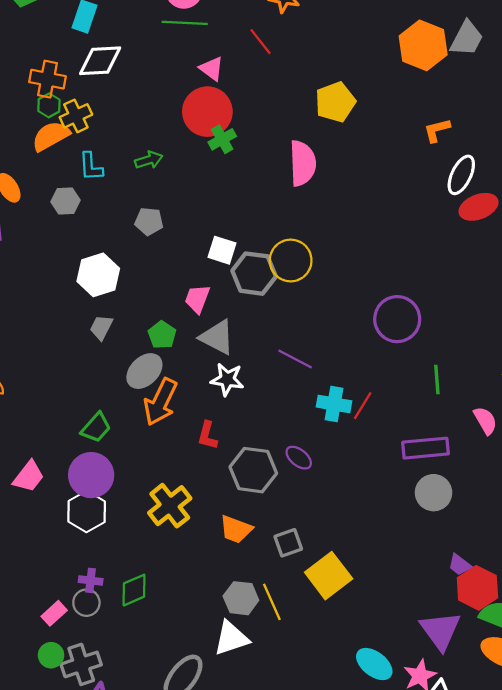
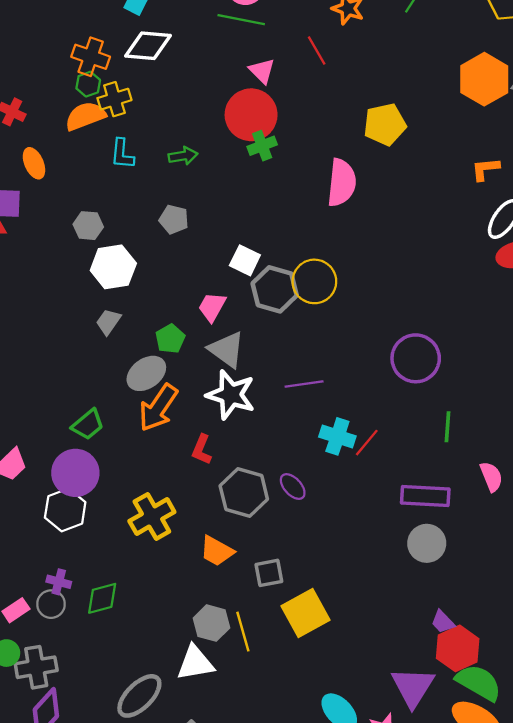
gray hexagon: (65, 201) -> (88, 226), moved
purple line: (295, 359) -> (304, 384), turned -44
white star: (227, 379) -> (231, 395), size x1.4

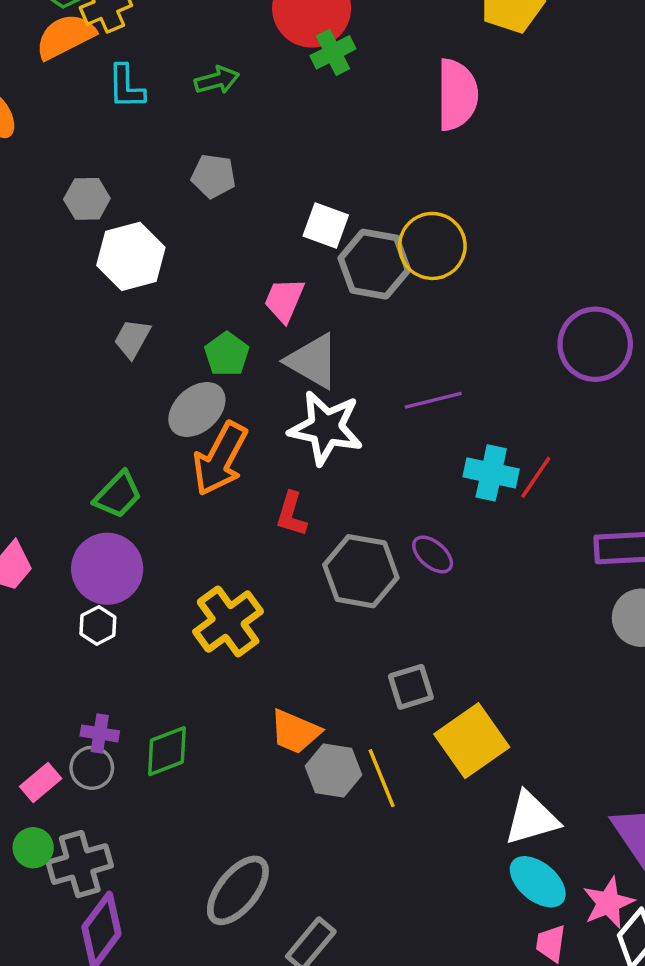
white hexagon: (65, 510) -> (98, 625), size x0.6
orange trapezoid: (217, 551) -> (295, 732), moved
white triangle: (195, 663) -> (531, 818), moved

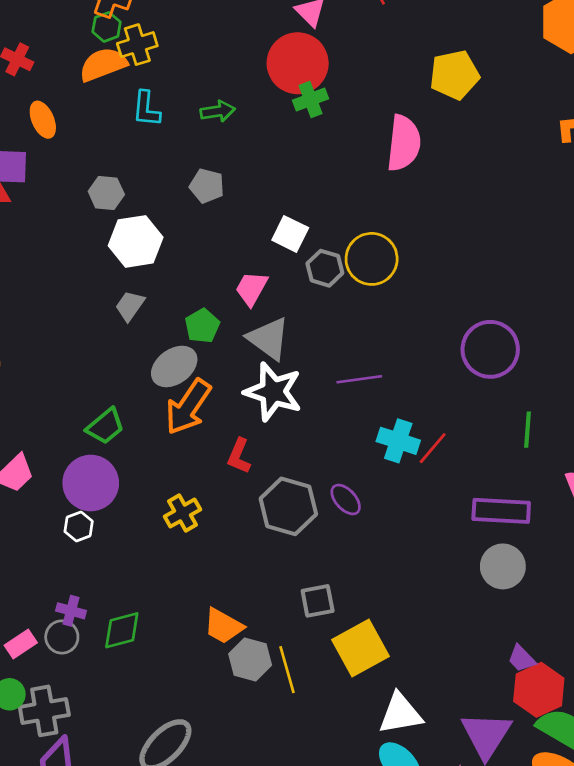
gray hexagon: (374, 264) -> (325, 268), size x0.7
yellow cross: (228, 621) -> (182, 513), moved, size x0.7

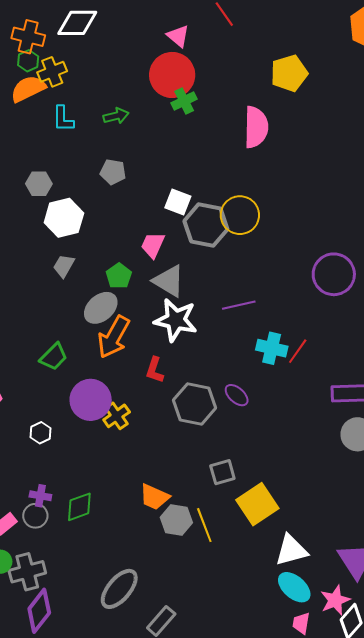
gray hexagon: (325, 268) -> (206, 225), size x1.6
purple circle: (91, 483) -> (91, 400), moved

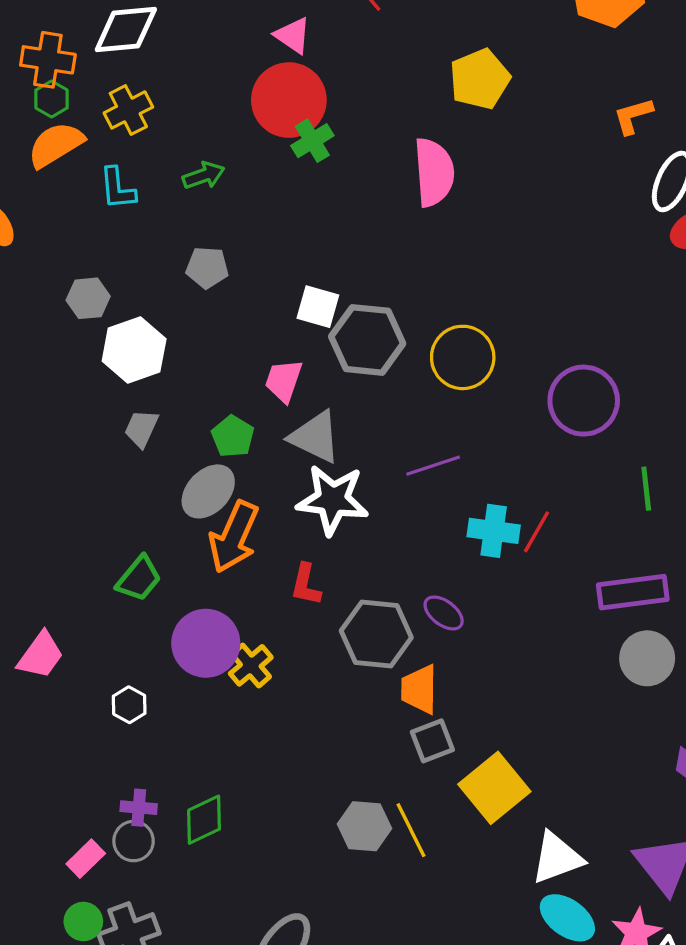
yellow cross: (52, 72) -> (128, 110), moved
yellow circle: (240, 215) -> (463, 357), moved
orange trapezoid: (154, 497) -> (419, 689), moved, turned 72

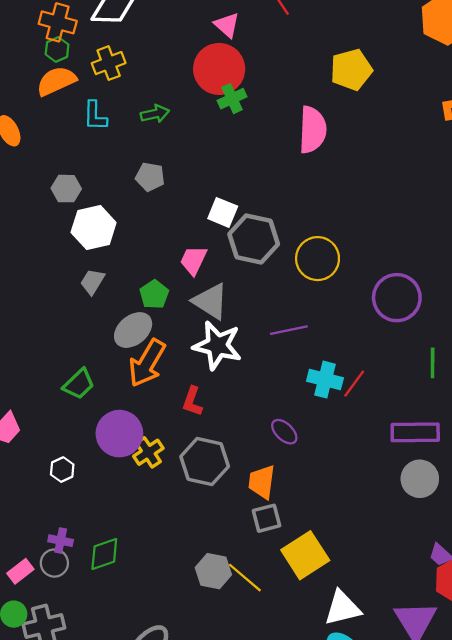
gray hexagon: (376, 634) -> (205, 461), moved
yellow line: (411, 830) -> (245, 578), turned -30

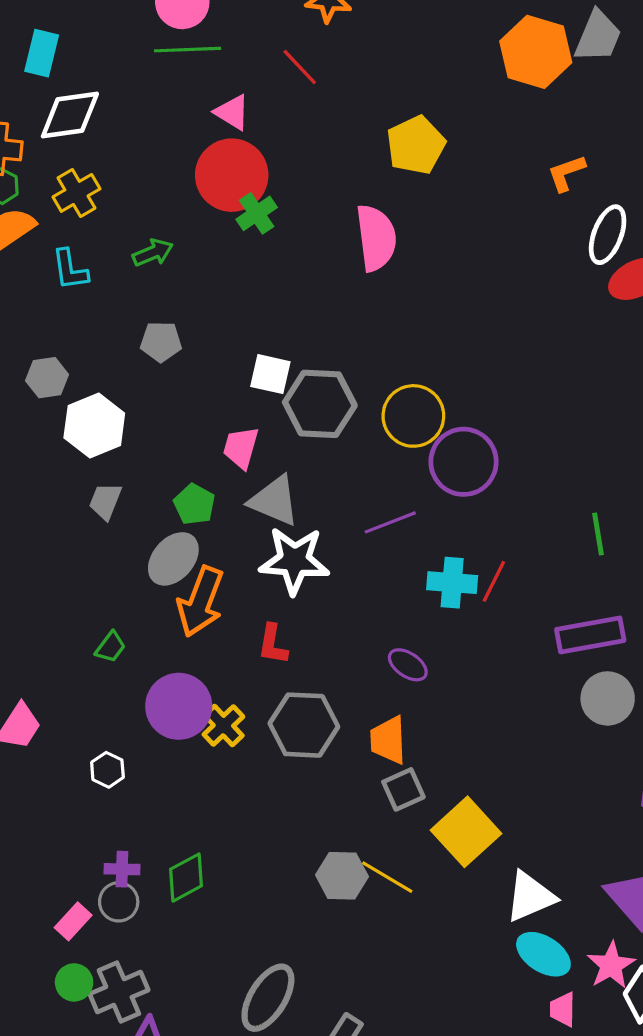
purple circle: (397, 298) -> (464, 462), moved
green trapezoid: (79, 384) -> (110, 647), size x0.7

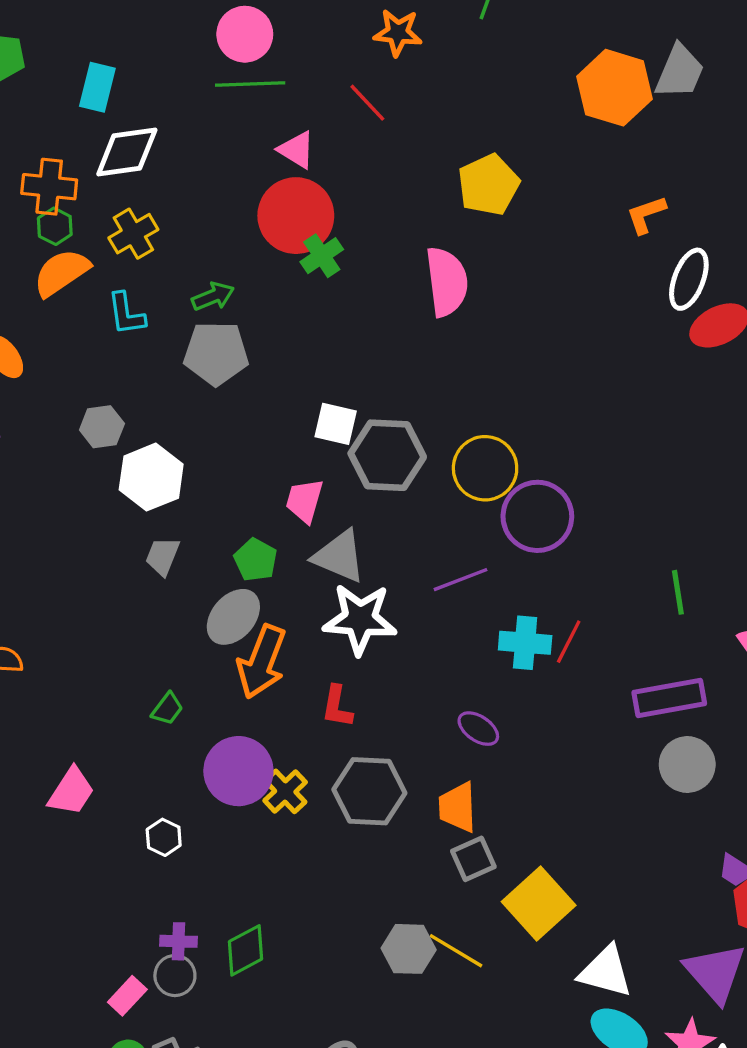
gray pentagon: (161, 342) -> (216, 353), moved, size x1.5
white triangle: (530, 897) -> (606, 971), turned 38

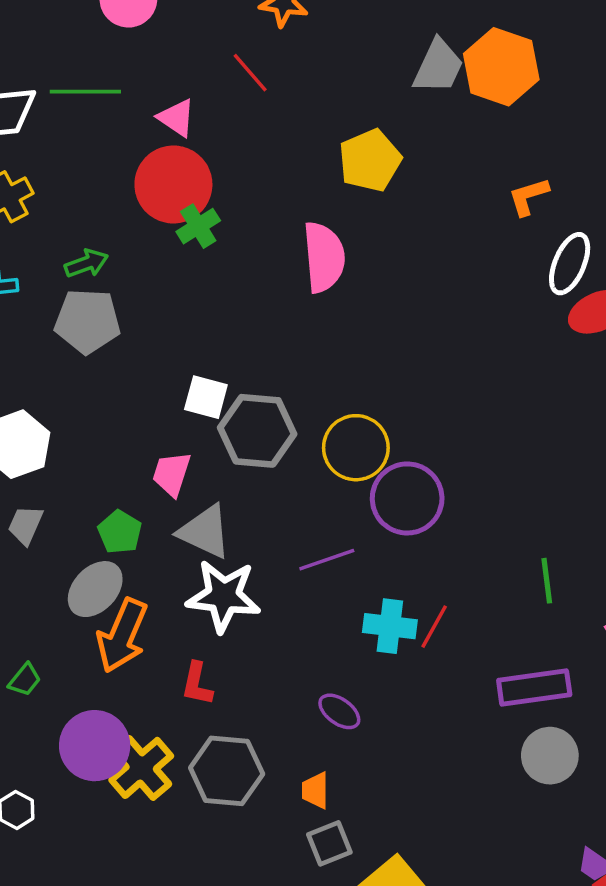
gray trapezoid: (680, 72) -> (438, 66), moved
green line: (250, 84) -> (85, 92), moved
yellow cross: (285, 791) -> (141, 768), size x1.4
orange trapezoid: (458, 807) -> (315, 790), size x0.7

